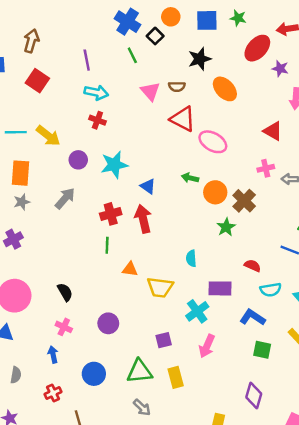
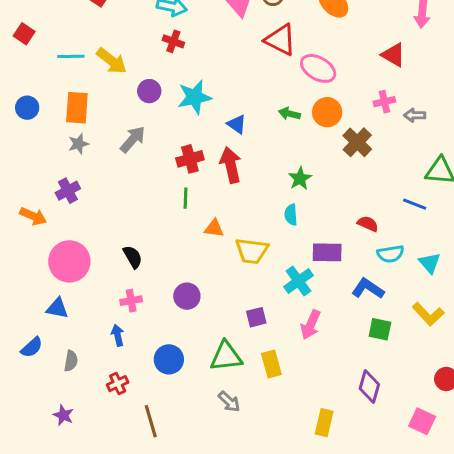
orange circle: (215, 192) -> (327, 112), moved
green star: (226, 227) -> (300, 179), moved
pink cross: (64, 327) -> (131, 301), turned -35

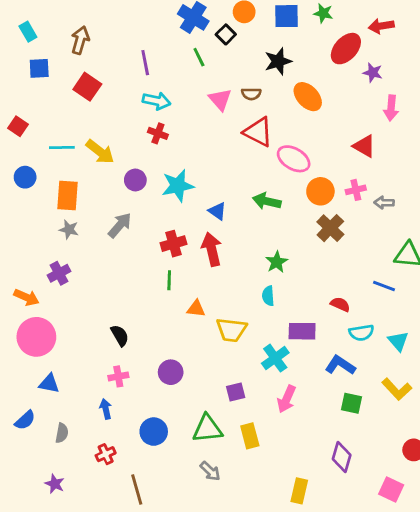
blue circle: (27, 108) -> (25, 177), moved
orange circle: (327, 112) -> (320, 191), moved
green arrow: (289, 114) -> (267, 201), size x1.4
gray star: (78, 144) -> (69, 229), turned 30
pink circle: (69, 261) -> (36, 337), moved

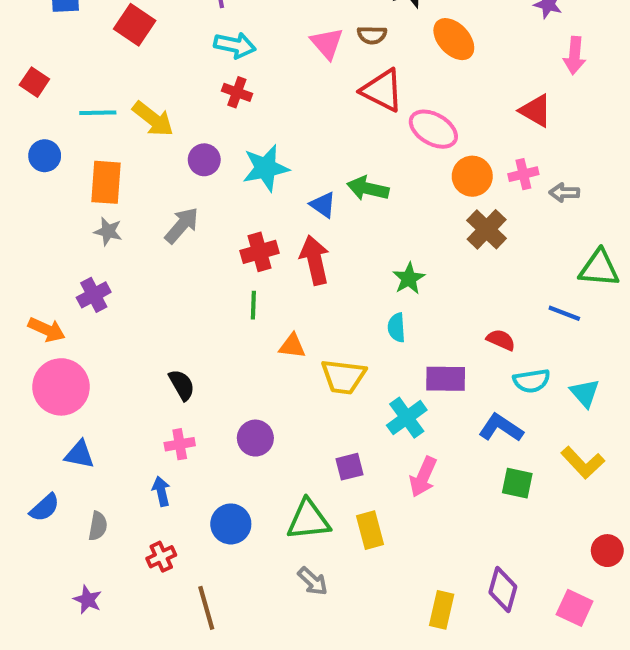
green arrow: (267, 201) -> (368, 188), moved
purple diamond: (342, 457) -> (503, 589), moved

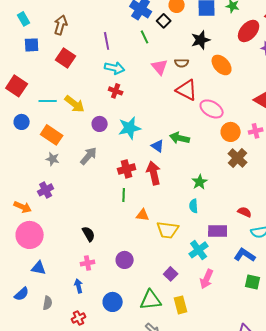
red square: (34, 82) -> (17, 86), size x1.5
orange rectangle: (106, 182) -> (52, 135), turned -60
purple square: (349, 467) -> (171, 274), turned -32

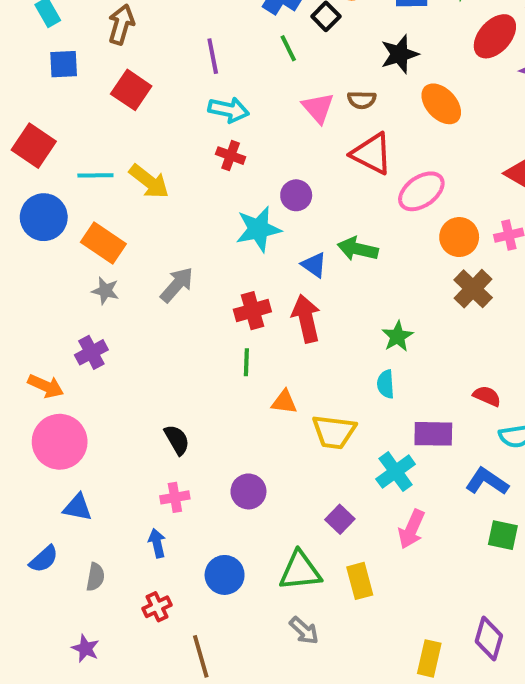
pink ellipse: (212, 109) -> (421, 191), turned -65
blue circle: (22, 122) -> (44, 217), size x1.5
purple circle: (100, 124) -> (296, 195), moved

